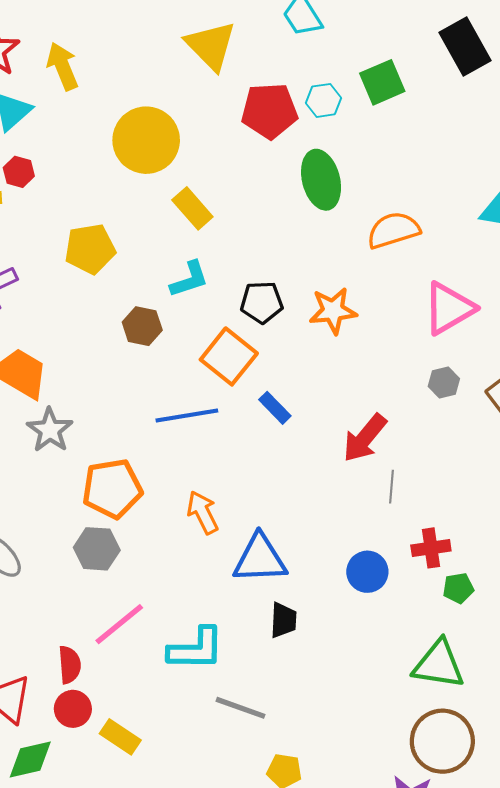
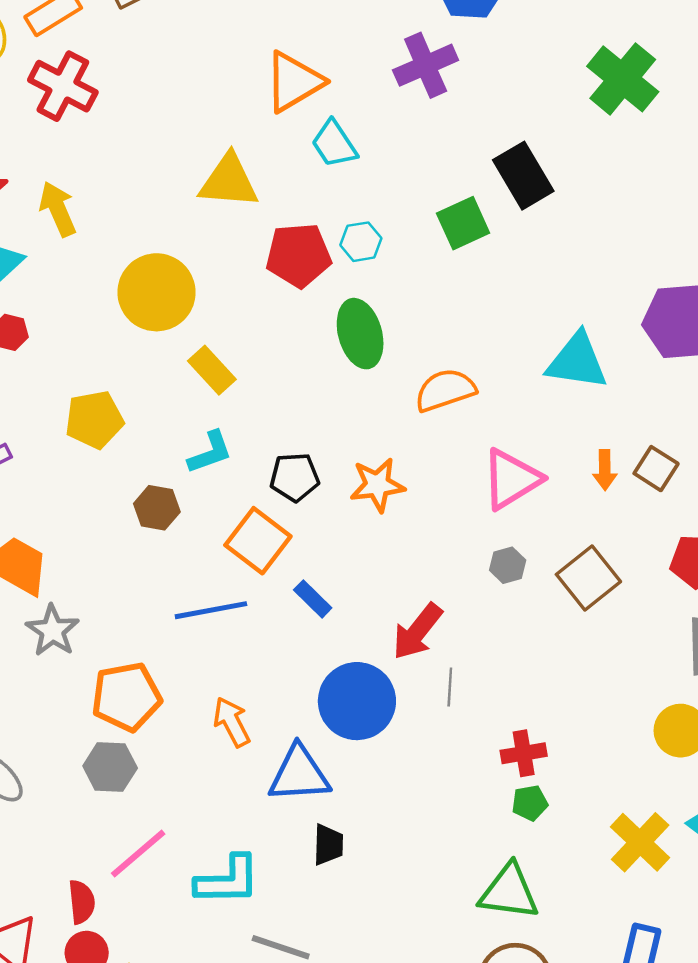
yellow triangle: (211, 46) -> (229, 181), turned -40
green square: (382, 82) -> (463, 223), moved
red cross: (431, 548) -> (524, 753), moved
blue circle: (367, 572) -> (357, 701), moved, size x1.6

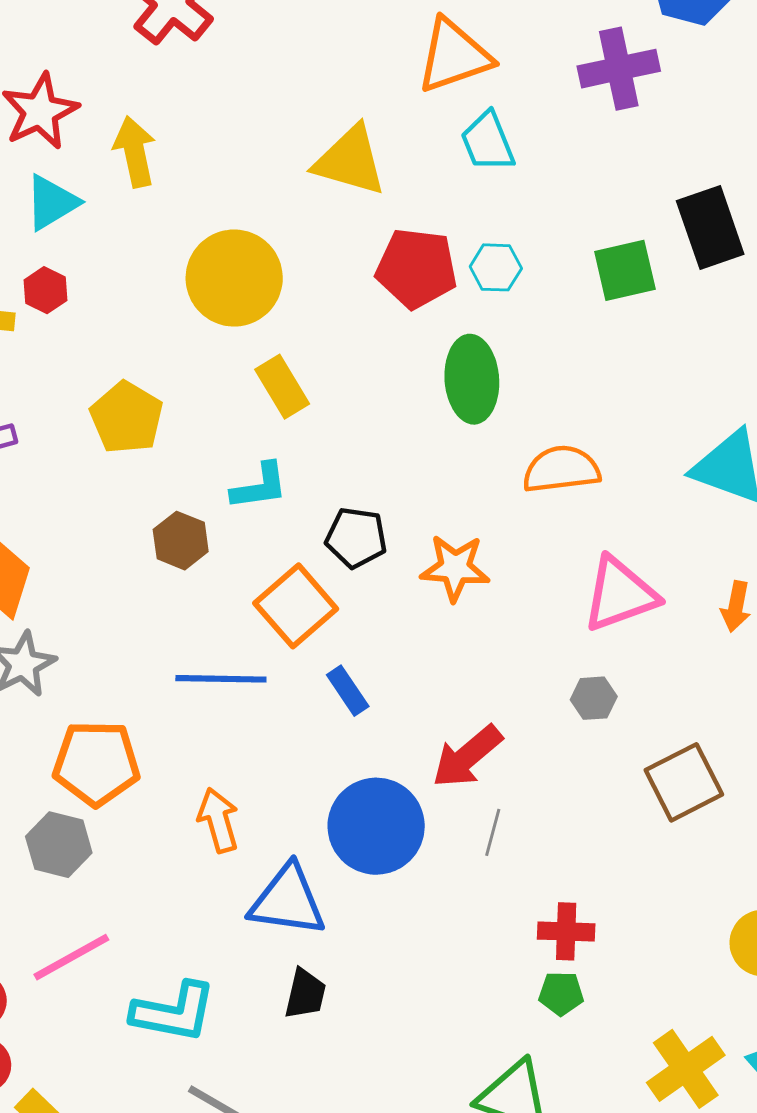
yellow pentagon: (94, 420) -> (127, 418), turned 30
brown square: (588, 578) -> (684, 782), moved

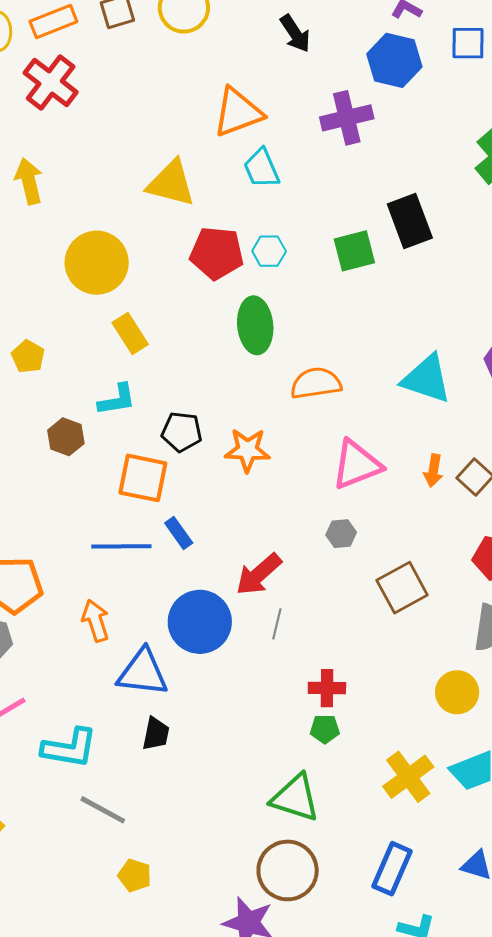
yellow pentagon: (127, 418) -> (28, 357), size x0.7
orange square: (296, 606) -> (143, 478), turned -36
blue line: (221, 679) -> (121, 546), moved

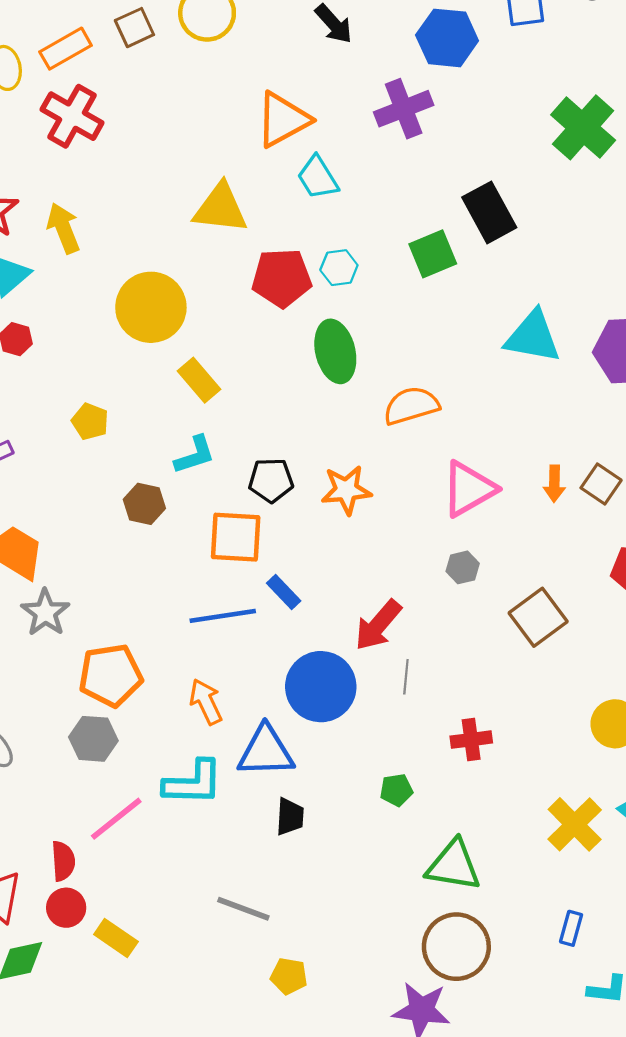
cyan triangle: (427, 379) -> (533, 337), moved
green pentagon: (325, 729) -> (396, 790), moved
cyan L-shape: (69, 748) -> (193, 783), moved
blue rectangle: (392, 869) -> (571, 928), size x0.6

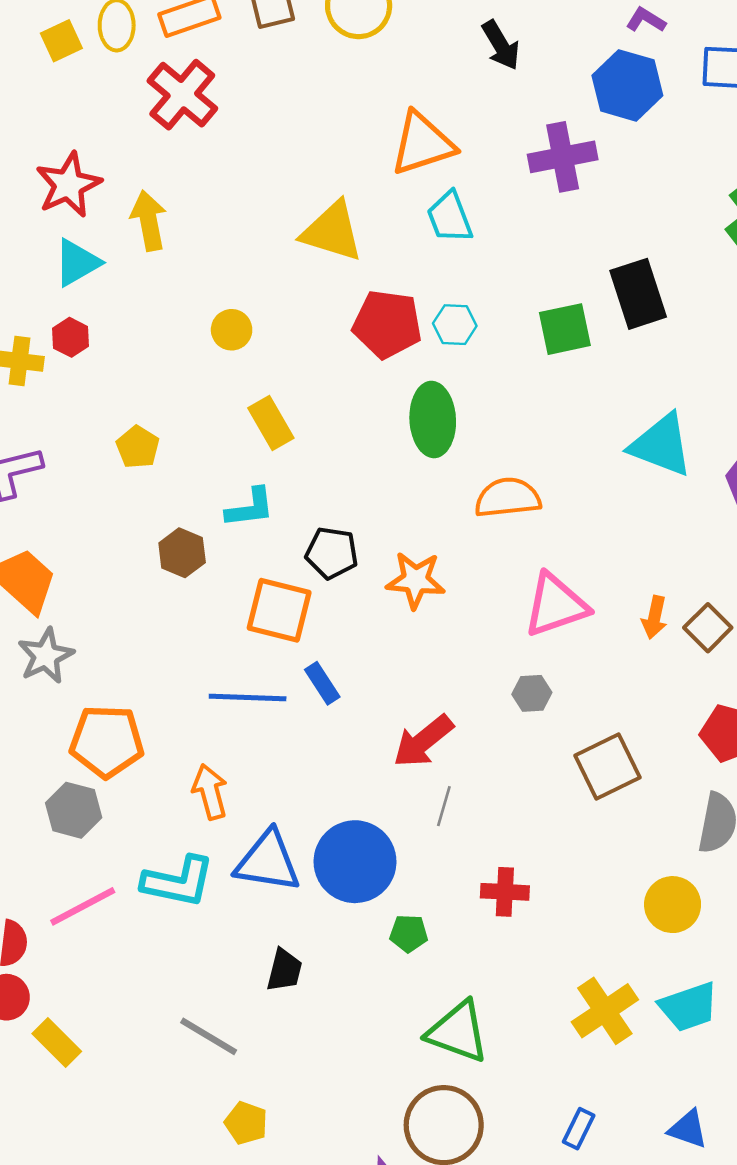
yellow circle: (151, 307) -> (232, 330), size x0.5
blue circle: (321, 687) -> (355, 862), moved
black trapezoid: (290, 817) -> (284, 970), moved

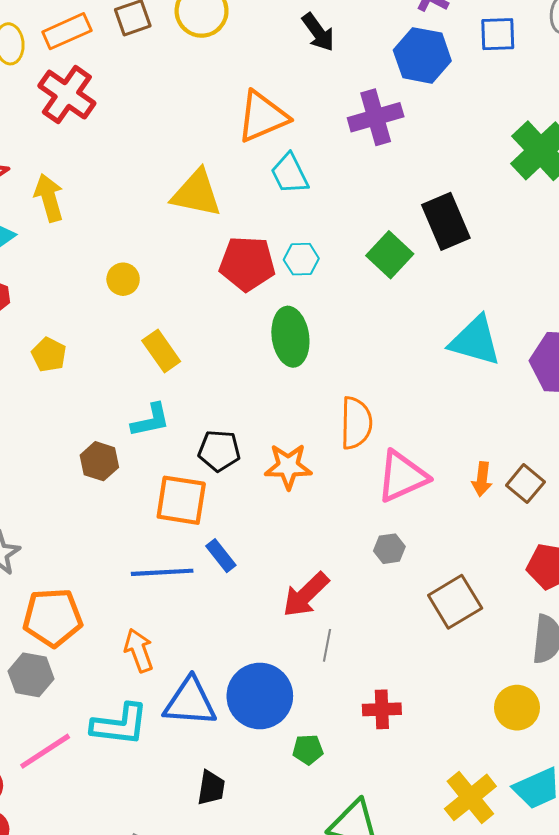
green square: (565, 329) -> (390, 255), turned -30
yellow pentagon: (138, 447) -> (49, 355), moved
orange semicircle: (508, 498) -> (356, 423), moved, turned 102

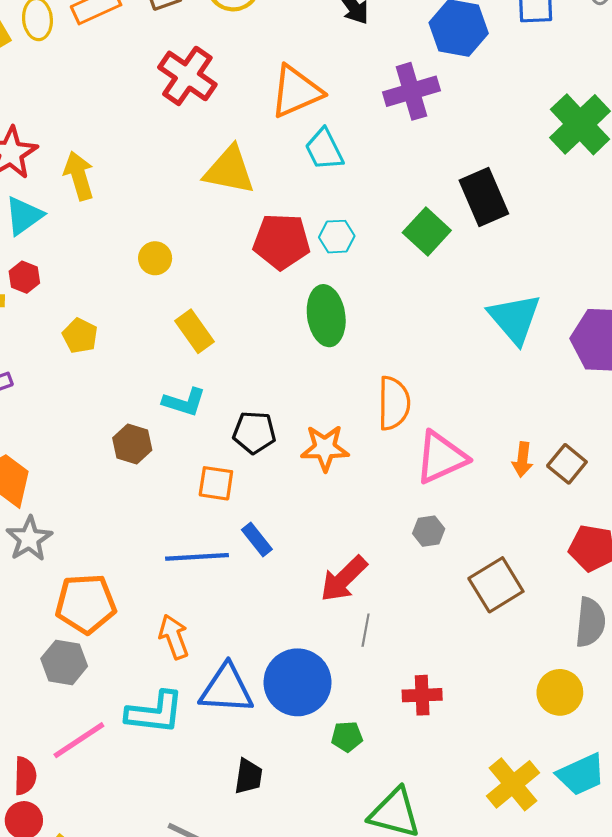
red cross: (67, 95) -> (187, 76), moved
cyan triangle: (475, 341) -> (515, 318), turned 34
cyan L-shape: (151, 420) -> (184, 402), turned 30
orange square: (181, 500) -> (216, 483), size x0.7

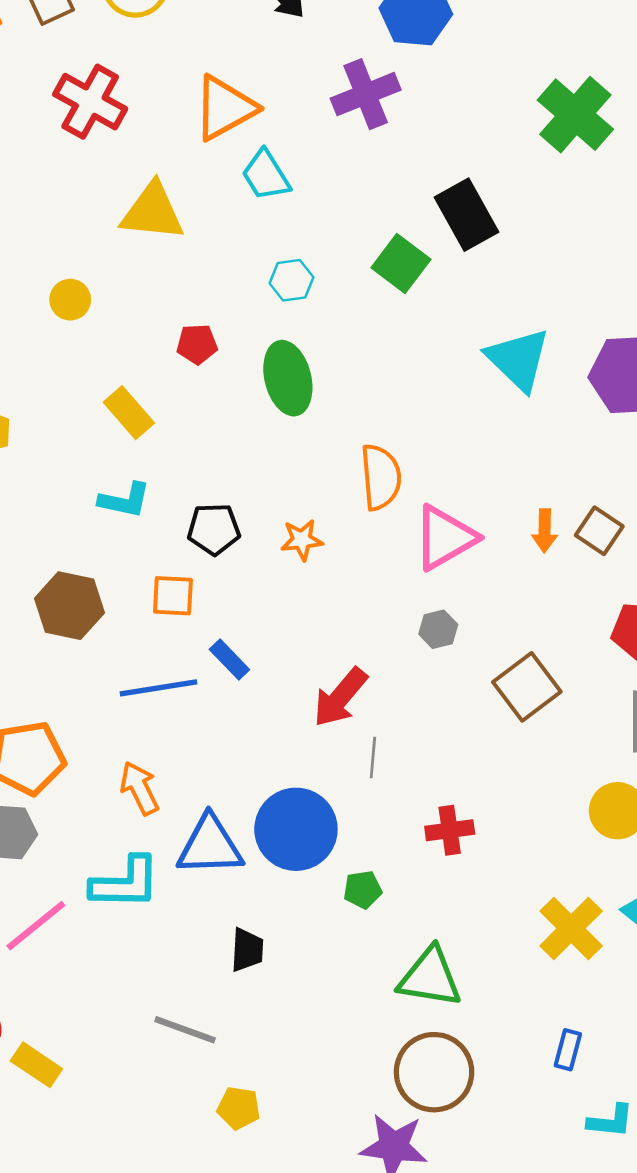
red pentagon: (282, 241) -> (197, 344), moved, size x0.6
yellow circle: (155, 258) -> (70, 300), moved
brown hexagon: (132, 444) -> (69, 606), moved, size x1.4
orange star: (325, 448) -> (302, 540), size x0.7

